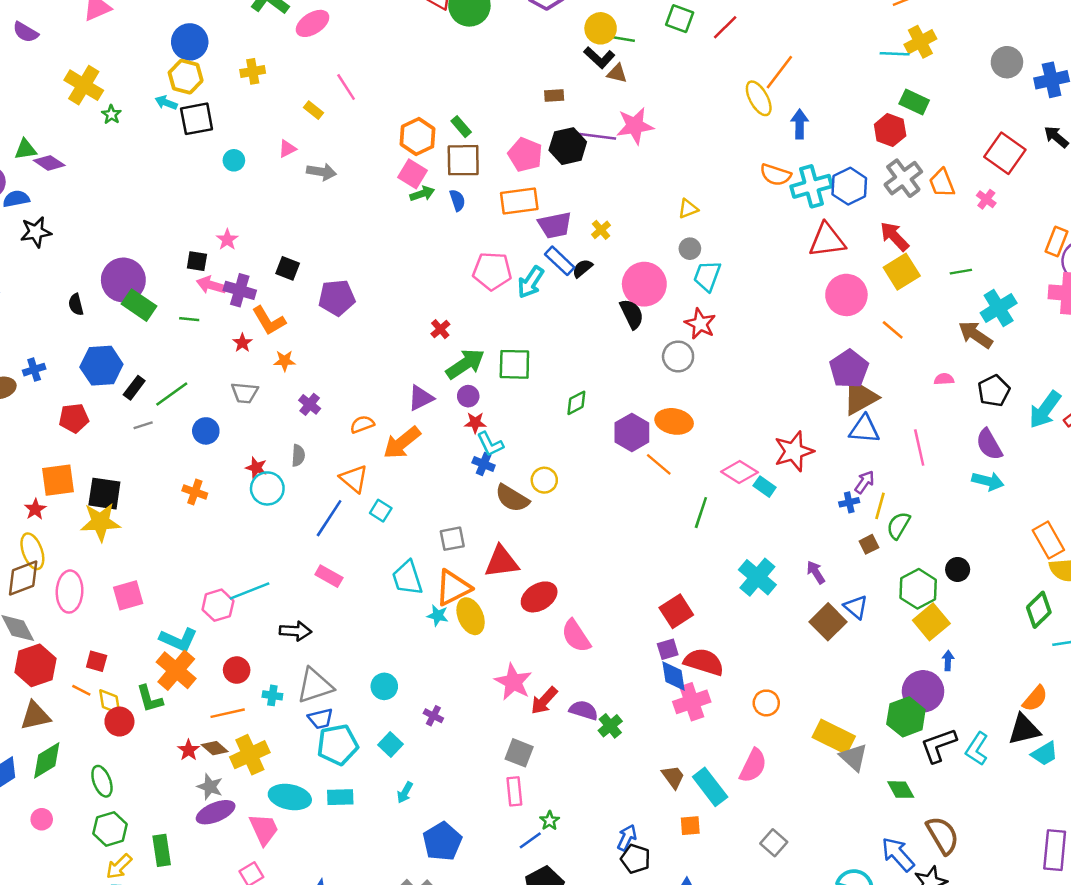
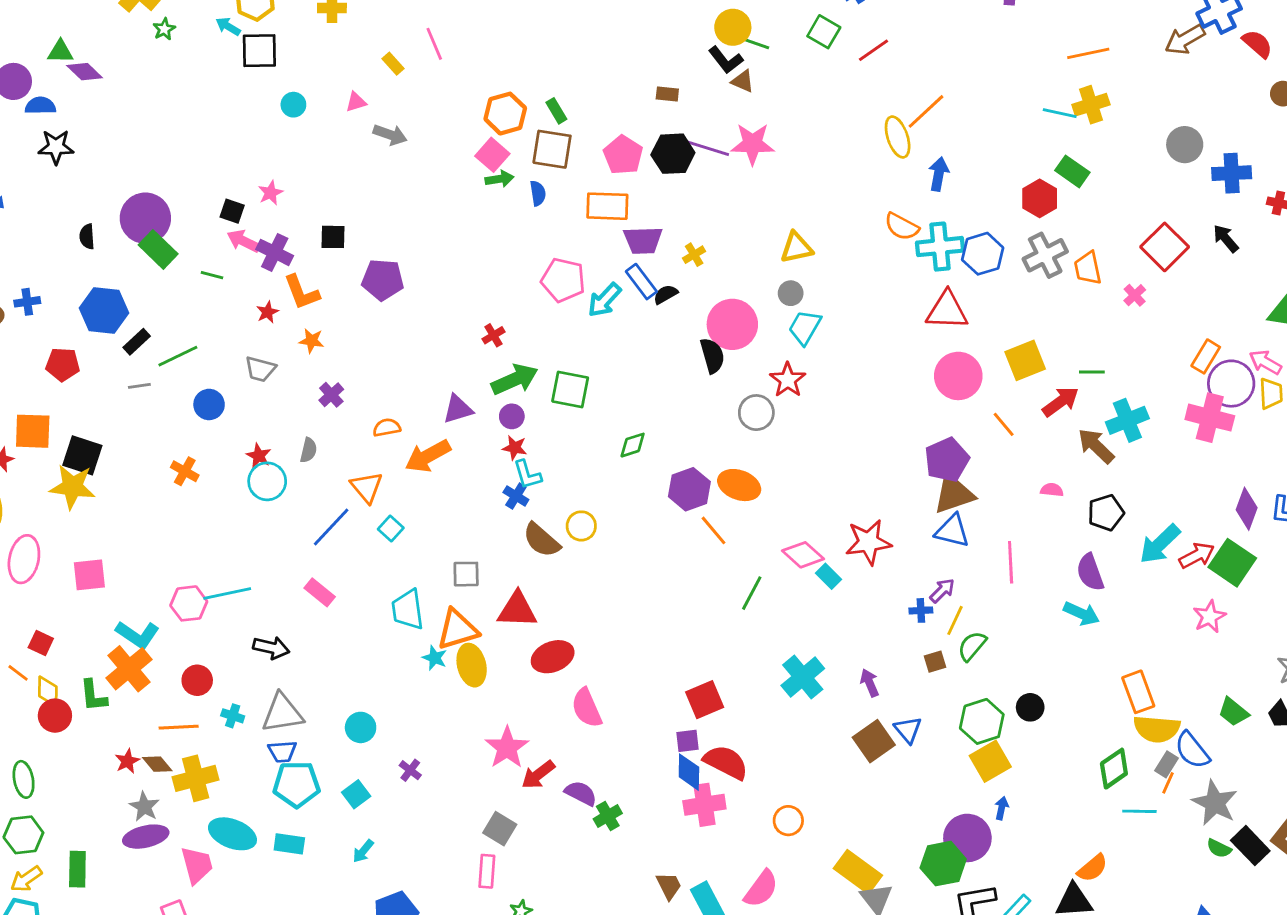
yellow triangle: (688, 209) -> (796, 248), size x1.4
red arrow: (894, 236) -> (1061, 402), moved, turned 88
black square: (288, 268) -> (333, 237), turned -30

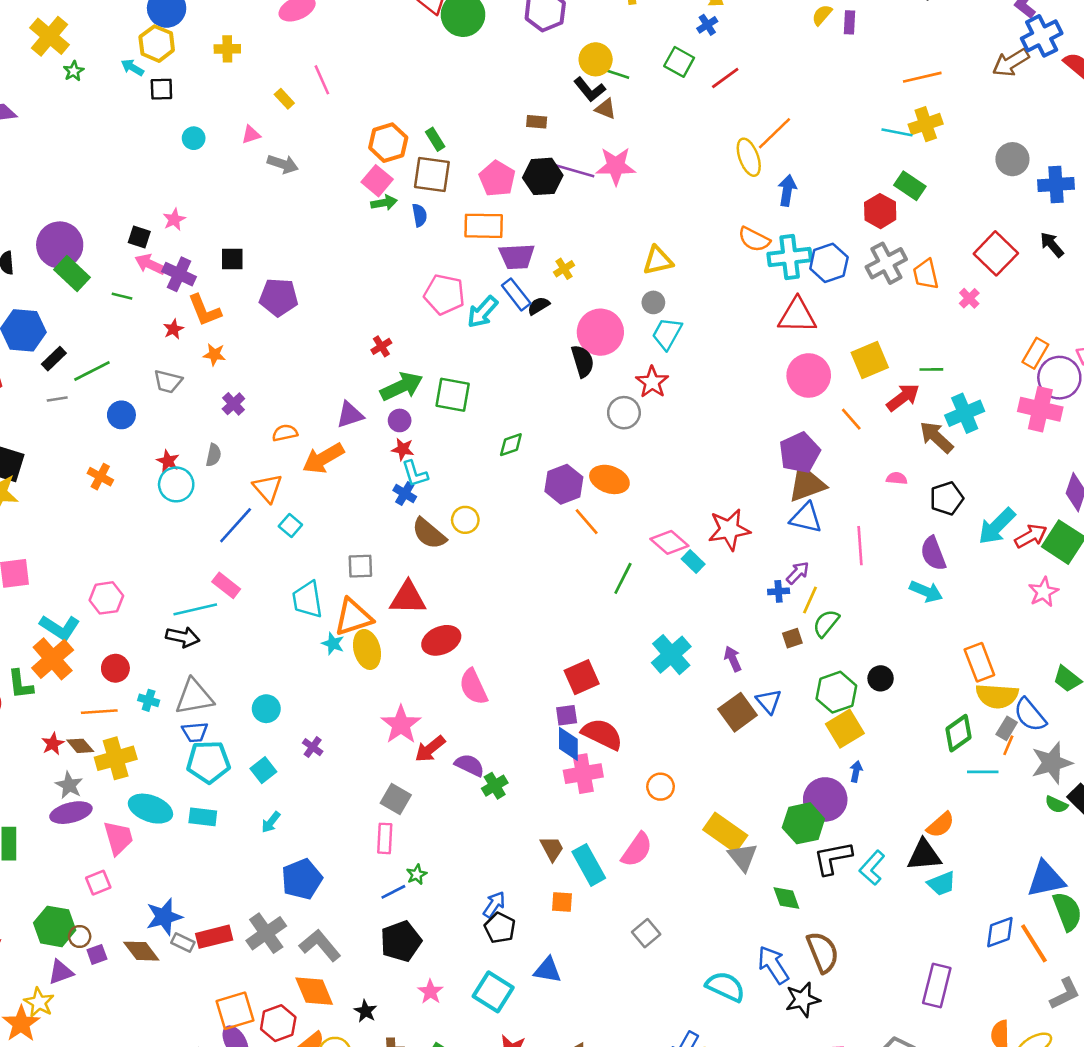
black square: (259, 51) -> (161, 89), size x0.7
cyan line: (227, 594) -> (195, 609), moved
gray star: (1215, 803) -> (1052, 763), turned 30

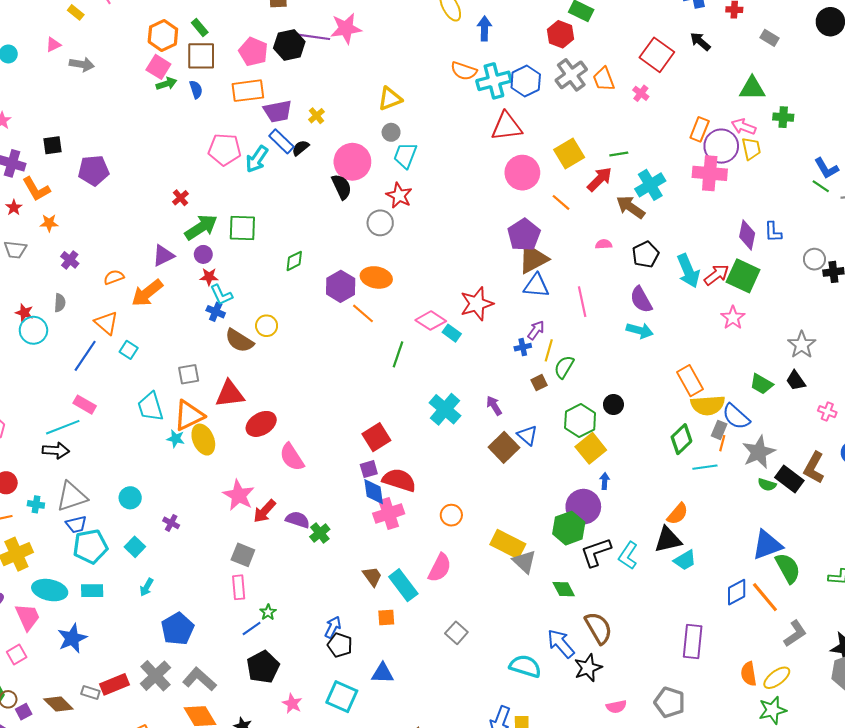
cyan arrow: (997, 526) -> (688, 271), turned -60
blue star: (164, 917) -> (72, 638), moved

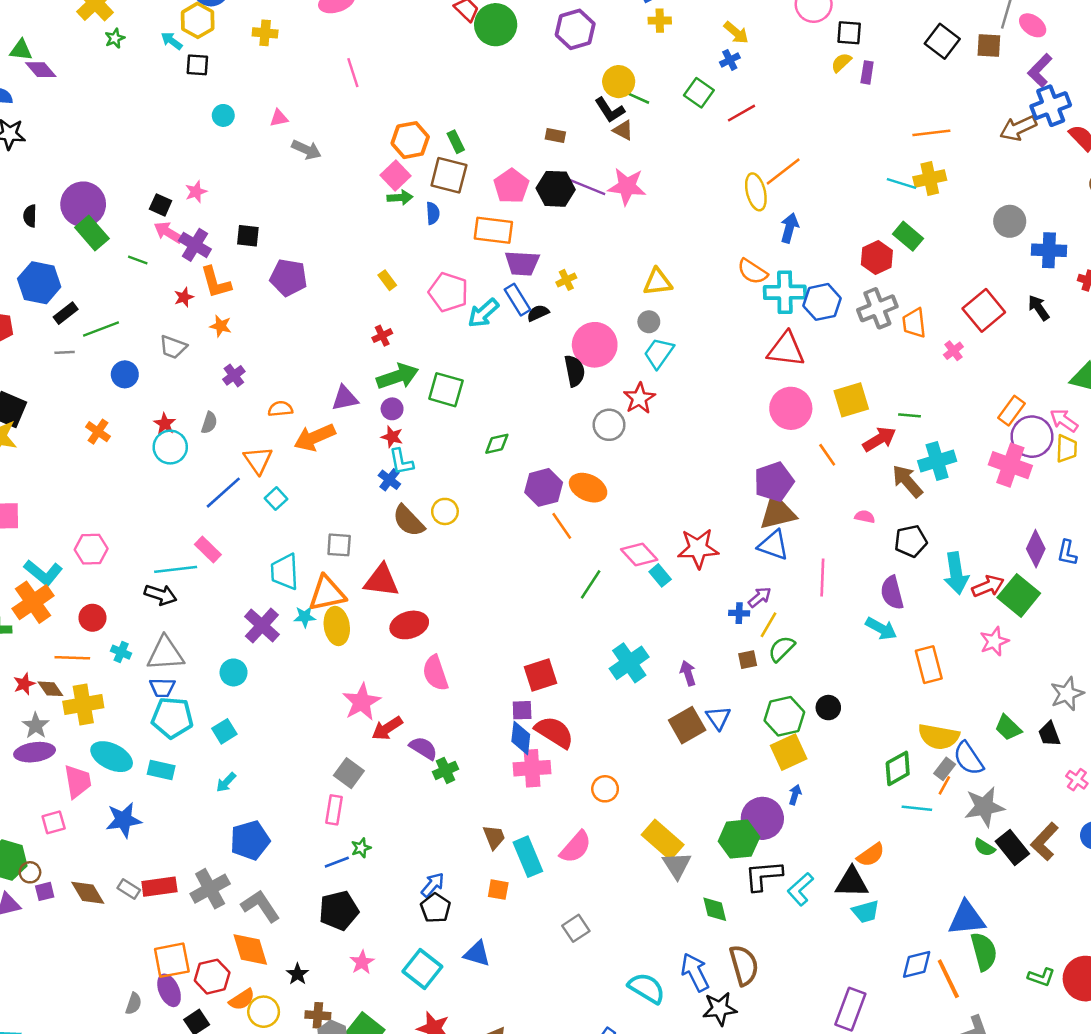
yellow rectangle: (76, 12) -> (387, 280), moved
orange rectangle: (690, 381) -> (929, 665), moved
cyan star: (176, 439) -> (305, 617), turned -30
purple cross: (171, 523) -> (262, 626), moved, size x1.8

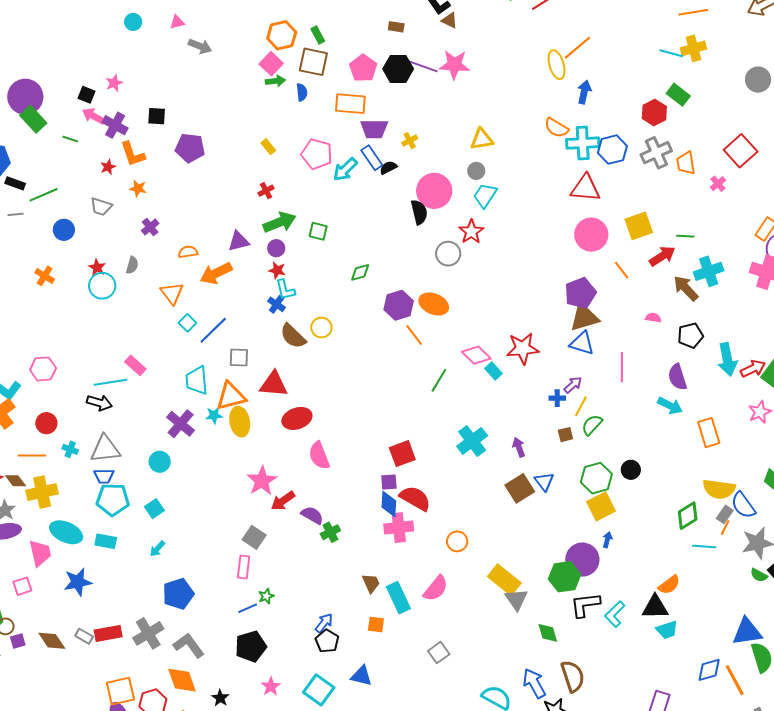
black rectangle: (66, 313) -> (15, 183), turned 60
green square: (446, 390) -> (318, 231), size x0.7
blue line: (223, 493) -> (213, 330), moved

